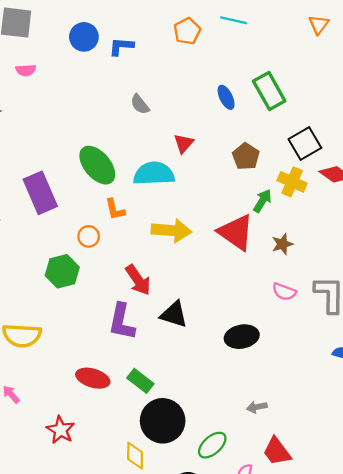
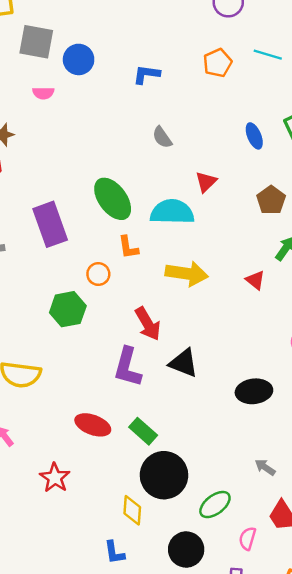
blue circle: (84, 37) -> (79, 59), moved
red triangle: (236, 232) -> (255, 280), size x0.5
gray arrow: (257, 407) -> (265, 467), turned 42

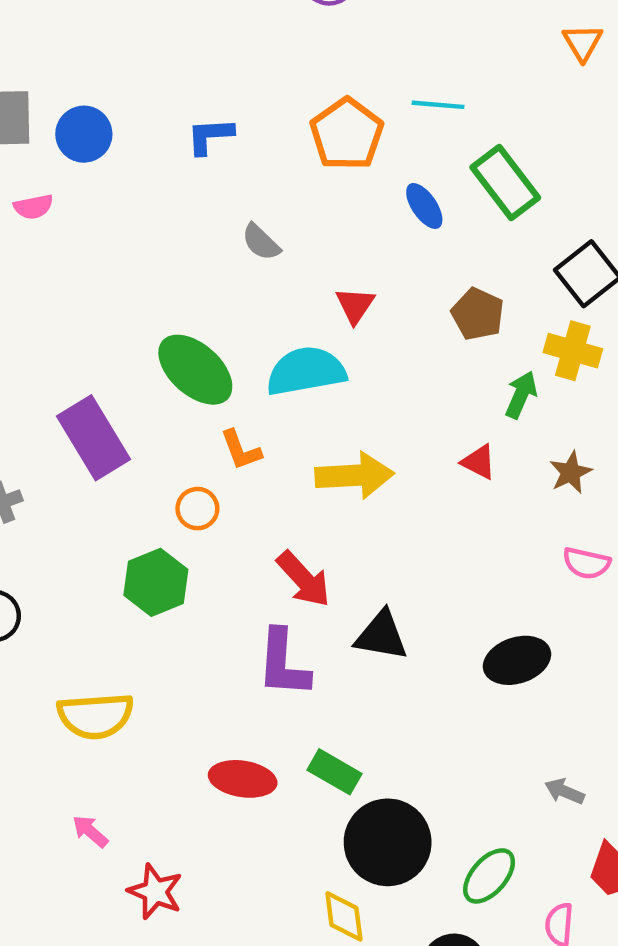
cyan line: (268, 55) -> (438, 105), moved
orange pentagon: (217, 63) -> (347, 134), moved, size x1.4
red star: (55, 478) -> (155, 892), moved

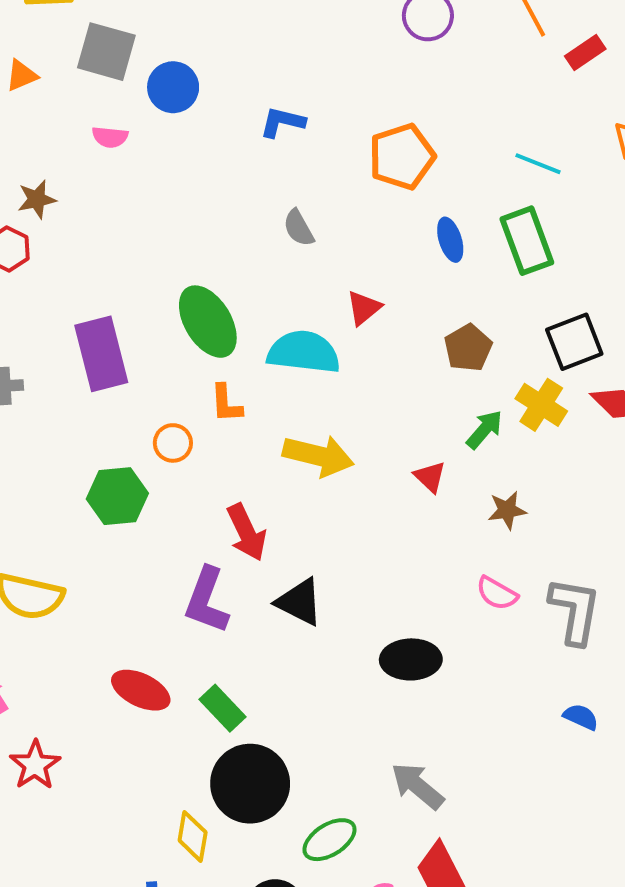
cyan line: (438, 105) -> (538, 164), moved
gray arrow: (564, 791) -> (417, 786), size x1.6

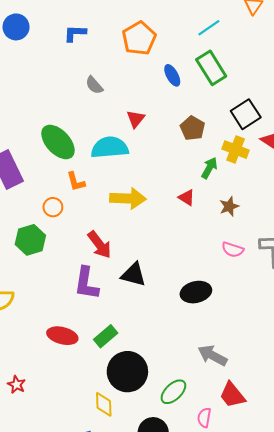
cyan line: (538, 164) -> (209, 28), turned -45
green rectangle: (223, 708) -> (106, 336), turned -75
red star: (35, 765) -> (17, 385), size x0.7

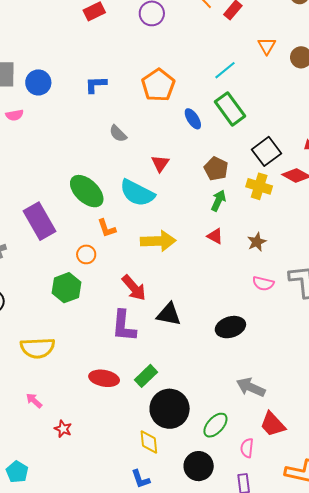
cyan semicircle: (110, 148) -> (137, 193), turned -144
green arrow: (209, 168) -> (218, 201), moved

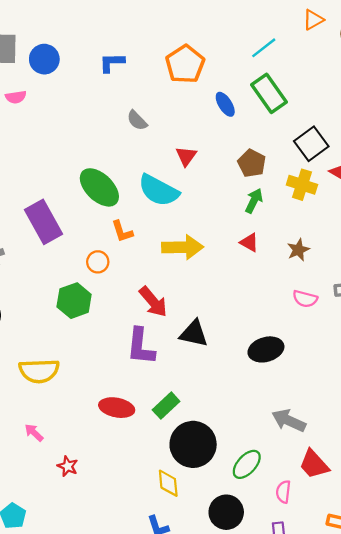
orange triangle: (267, 46) -> (313, 20), turned 30

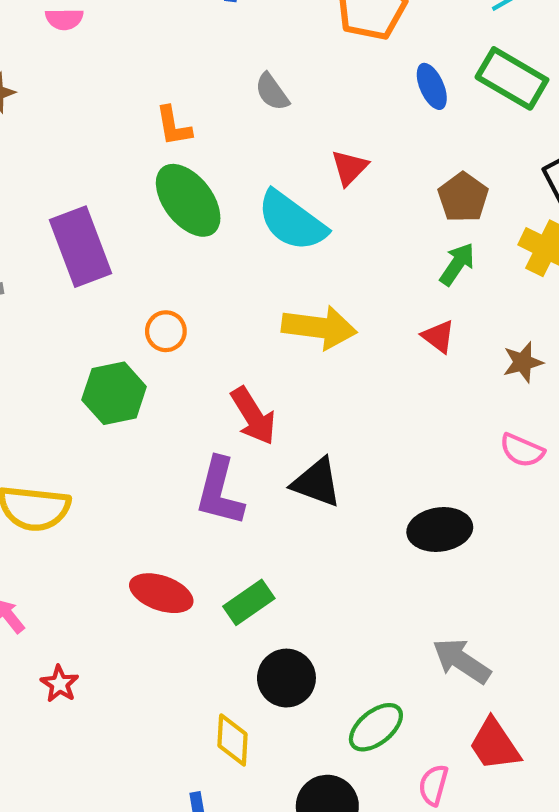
green rectangle: (269, 93) -> (512, 78), turned -33
orange L-shape: (122, 231) -> (174, 126), moved
black circle: (193, 444) -> (286, 678), size x0.7

